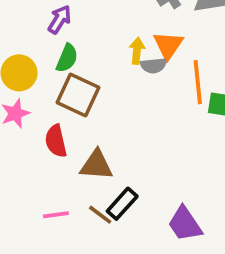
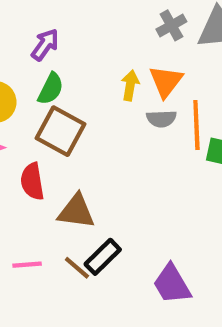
gray semicircle: (154, 66) -> (161, 119), moved

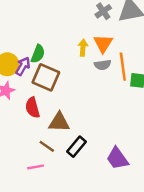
purple arrow: (45, 45) -> (23, 66), moved
pink line: (27, 265) -> (36, 167), moved
brown line: (77, 268) -> (47, 146), moved

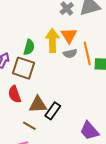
yellow arrow: (83, 48) -> (52, 40), size x1.6
green semicircle: (38, 54) -> (29, 47), moved
black rectangle: (77, 147) -> (53, 111), moved

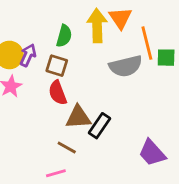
gray semicircle: (70, 53) -> (126, 66), moved, size x1.6
brown square: (23, 68) -> (57, 66), size x0.7
red semicircle: (15, 94) -> (58, 93), moved

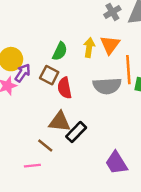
yellow arrow: (97, 26) -> (89, 48), size x0.7
purple arrow: (28, 55) -> (23, 73), moved
red semicircle: (58, 93) -> (65, 88), moved

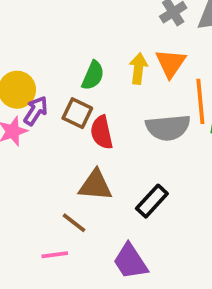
black rectangle: (76, 132) -> (152, 201), moved
purple trapezoid: (116, 163) -> (130, 261), moved

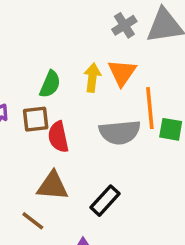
brown square: (77, 113) -> (36, 119), turned -32

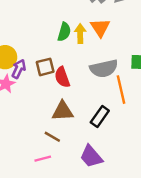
green semicircle: (50, 84) -> (64, 32), moved
orange line: (150, 108) -> (121, 90), moved

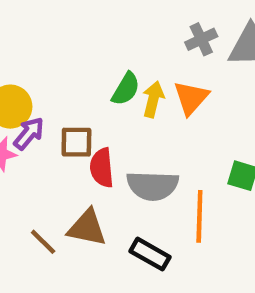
gray semicircle: (104, 69) -> (153, 186), moved
black rectangle: (100, 116) -> (150, 254), turned 70
brown line: (52, 137) -> (43, 242), moved

